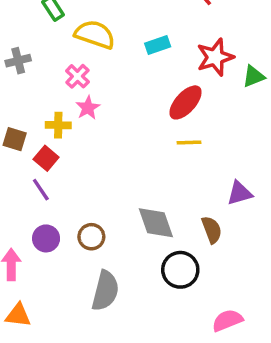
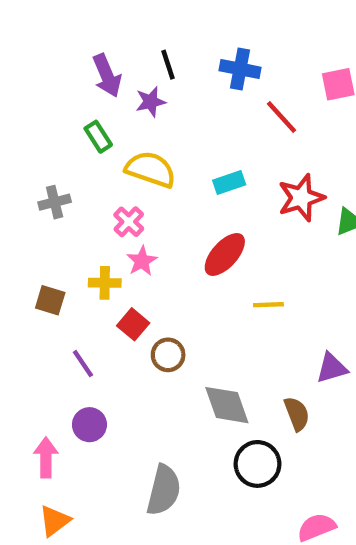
red ellipse: (186, 102) -> (225, 254), moved
red square: (46, 158) -> (133, 324), moved
brown circle: (91, 237) -> (168, 355), moved
orange triangle: (18, 315) -> (55, 521), turned -44

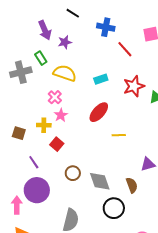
black line: (168, 65) -> (73, 13), moved, turned -40
gray cross: (55, 202) -> (21, 72), moved, size x1.5
brown circle: (168, 355) -> (73, 173), moved
purple circle: (89, 425) -> (37, 190), size x1.6

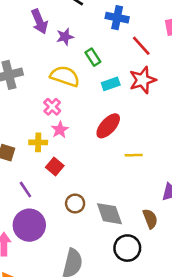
green rectangle: (41, 58) -> (93, 57), moved
red star: (134, 86) -> (143, 80), moved

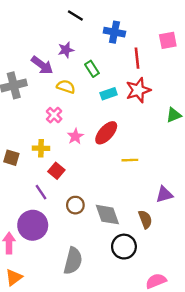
purple arrow: (39, 21) -> (42, 65), moved, turned -30
red line: (141, 46) -> (137, 58), turned 36
yellow semicircle: (65, 76) -> (66, 87), size x0.7
pink star: (60, 130) -> (75, 136), moved
purple line: (25, 189) -> (41, 192), moved

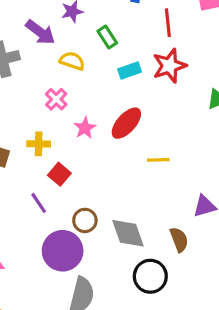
purple circle: (33, 225) -> (63, 251), moved

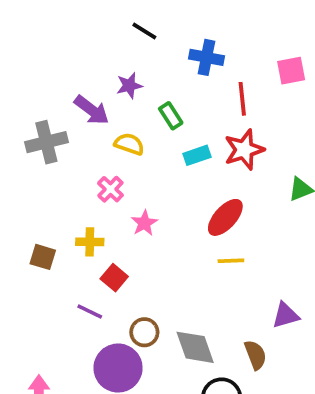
red ellipse: (126, 123) -> (225, 217), moved
purple line: (39, 203) -> (90, 312), turned -30

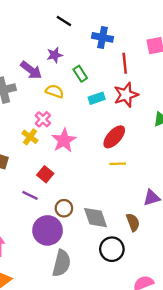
pink star: (144, 223) -> (64, 140), size x1.5
yellow cross: (90, 242) -> (30, 137), moved, turned 35

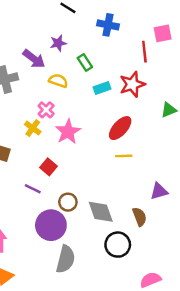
red line: (125, 63) -> (144, 52), moved

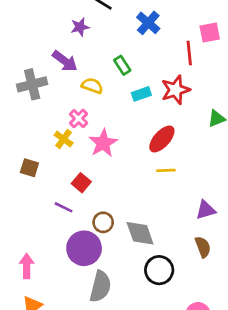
blue cross: (108, 25) -> (148, 23), turned 30
purple star: (58, 43) -> (80, 27), moved
brown semicircle: (140, 217) -> (203, 247), moved

